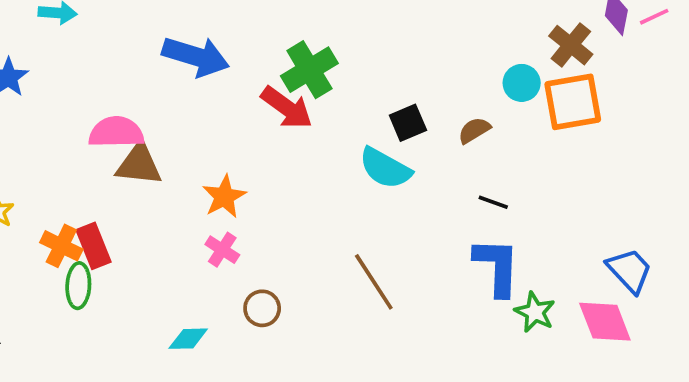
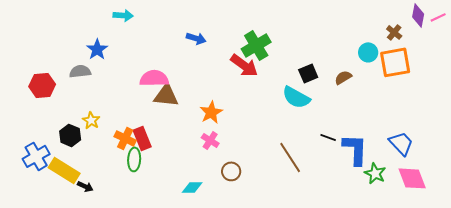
brown cross: (571, 45) -> (394, 32), size x0.7
blue arrow: (196, 56) -> (196, 38), size x0.6
black line: (493, 202) -> (328, 137), moved
blue trapezoid: (630, 270) -> (401, 143), moved

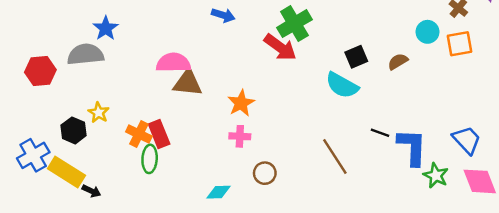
orange square: (395, 62) -> (460, 44), size x0.7
gray semicircle: (80, 71) -> (85, 54), size x1.4
pink cross: (210, 140) -> (240, 136), turned -30

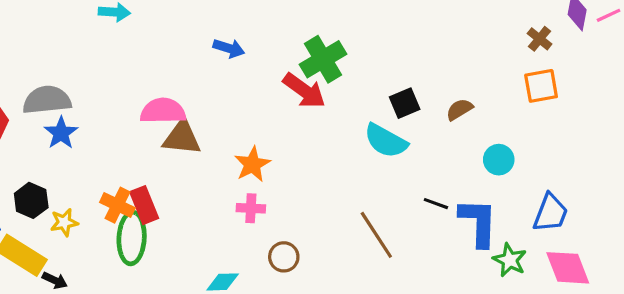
blue star: (106, 28) -> (61, 133), moved
cyan circle: (427, 32) -> (499, 160), moved
yellow star: (99, 113) -> (64, 222), moved, turned 30
blue trapezoid: (467, 140) -> (550, 213), turned 64
green ellipse: (150, 159) -> (132, 238), size x1.4

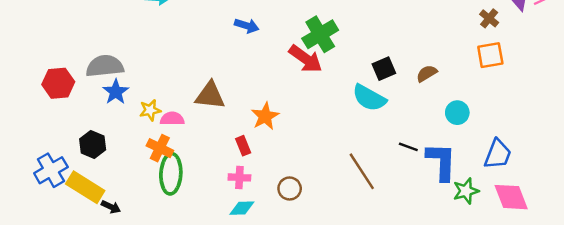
pink semicircle: (163, 111) -> (172, 119), moved, size x0.7
red rectangle: (144, 205) -> (243, 146), moved, size x0.7
pink cross: (251, 208) -> (239, 177), moved
yellow star: (64, 222) -> (150, 110), moved
green star: (510, 260) -> (466, 191), turned 30

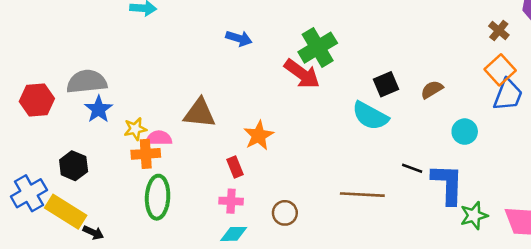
orange square: (490, 55) -> (500, 70), turned -32
orange cross: (160, 148) -> (146, 154), moved, turned -30
blue trapezoid: (498, 154) -> (508, 95), moved
brown line: (362, 171) -> (362, 195), turned -54

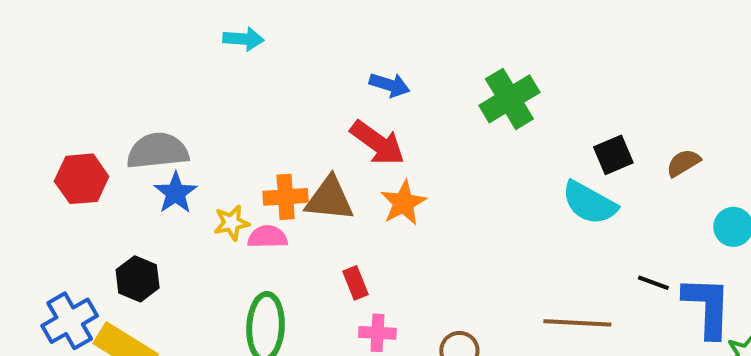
red arrow: (302, 74) -> (377, 143), moved
orange star: (259, 135) -> (403, 203), moved
orange cross: (146, 154) -> (286, 197), moved
red rectangle: (235, 167) -> (355, 283), moved

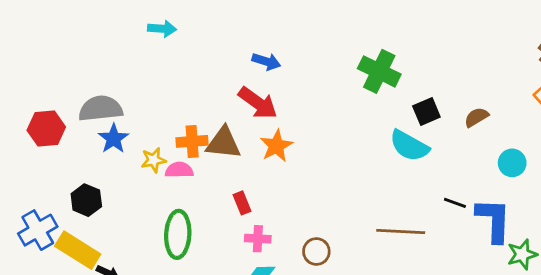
green cross: (509, 99) -> (379, 71), moved, turned -33

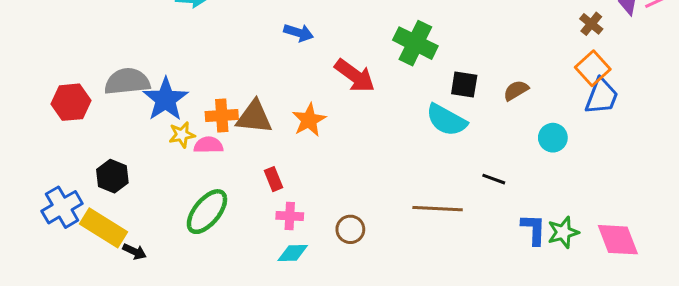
red arrow: (258, 103) -> (355, 76), moved
black square: (426, 111) -> (464, 84), turned 32
blue star: (113, 139) -> (166, 99), moved, size x1.4
blue L-shape: (494, 220) -> (534, 229), moved, size x0.7
green ellipse: (178, 234) -> (207, 212), turned 36

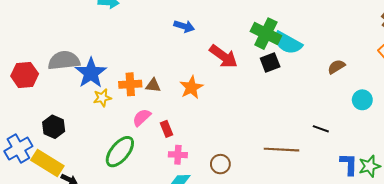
black square: (464, 84) -> (270, 63), moved, turned -30
brown triangle: (254, 117) -> (153, 85), size x0.6
cyan semicircle: (446, 120) -> (288, 43), moved
pink semicircle: (208, 145) -> (142, 117), moved, turned -42

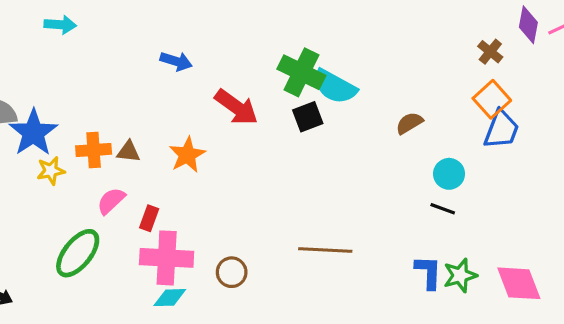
red rectangle: (167, 129) -> (149, 218), turned 42
black line: (321, 129) -> (443, 209), moved
pink cross: (178, 155) -> (167, 258), size x1.8

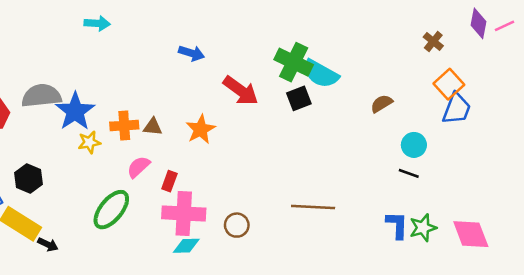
brown cross: (490, 52) -> (433, 41), moved

